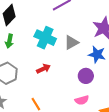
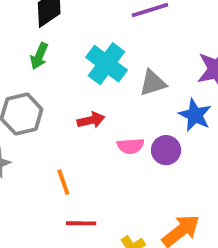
pink semicircle: (82, 100) -> (131, 146), moved

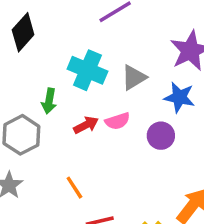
green arrow: (39, 56) -> (49, 101), moved
pink semicircle: (131, 146) -> (117, 121), moved

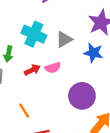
purple circle: (161, 136) -> (82, 96), moved, size x1.5

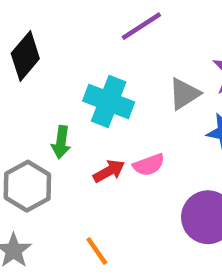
gray triangle: (64, 39) -> (184, 94), moved

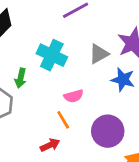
red arrow: (109, 171) -> (50, 145), moved
orange line: (97, 251) -> (63, 120), moved

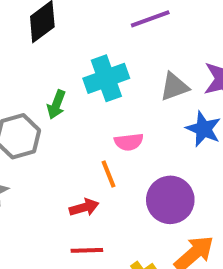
cyan cross: (52, 55) -> (106, 78), turned 36

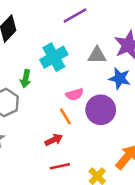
gray triangle: (174, 87) -> (97, 55), turned 30
purple circle: (170, 200) -> (101, 110), moved

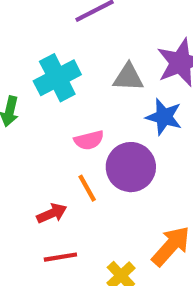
orange line: (65, 116) -> (87, 188), moved

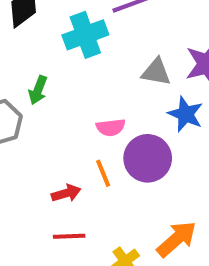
cyan cross: (57, 78) -> (85, 35), moved

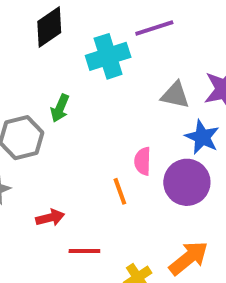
pink semicircle: (111, 127) -> (143, 161), moved, turned 96
purple circle: (148, 158) -> (187, 182), moved
red arrow: (66, 193) -> (50, 218), moved

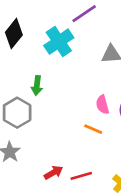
orange line: (120, 191) -> (93, 129), turned -30
red arrow: (50, 218) -> (53, 173), moved

